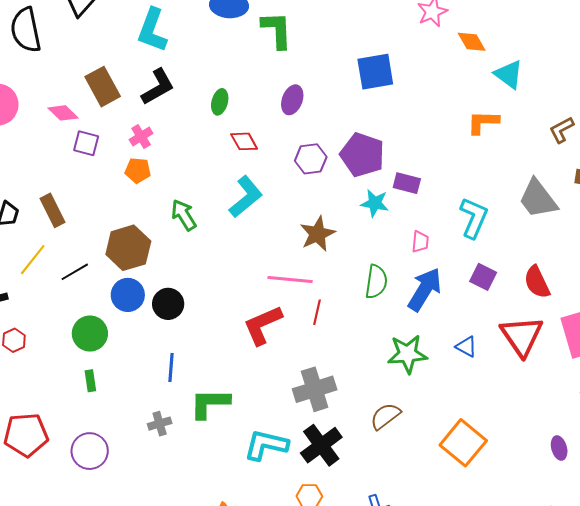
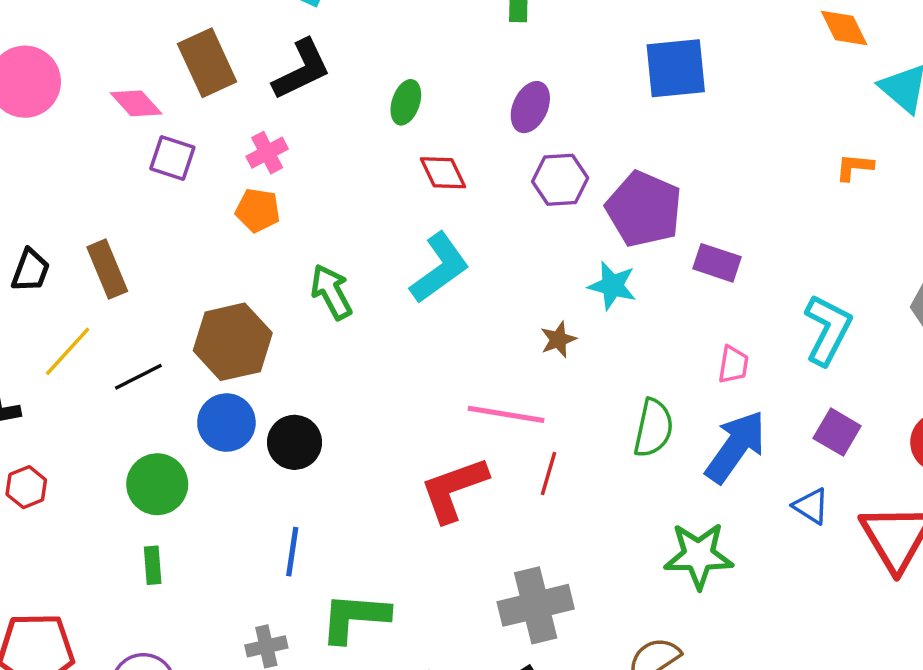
orange L-shape: (483, 122) -> (854, 167), size x0.7
purple hexagon: (311, 159) -> (560, 180), moved
cyan star: (375, 203) -> (612, 286), moved
brown star: (318, 234) -> (558, 339), size x0.6
blue triangle: (466, 347) -> (811, 506), moved

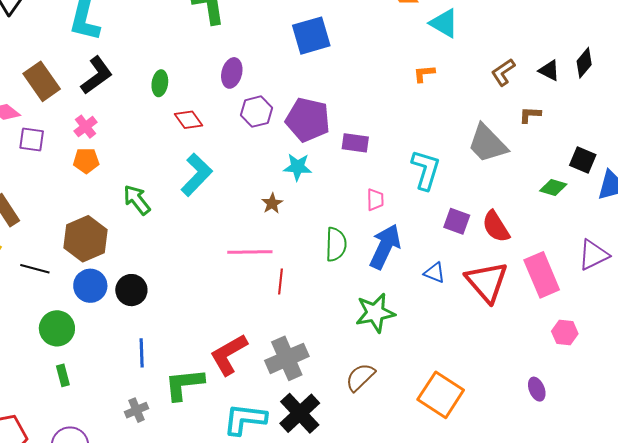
black line: (138, 377) -> (35, 269), turned 52
purple square: (837, 432) -> (457, 221), moved
red L-shape: (454, 489) -> (229, 354), moved

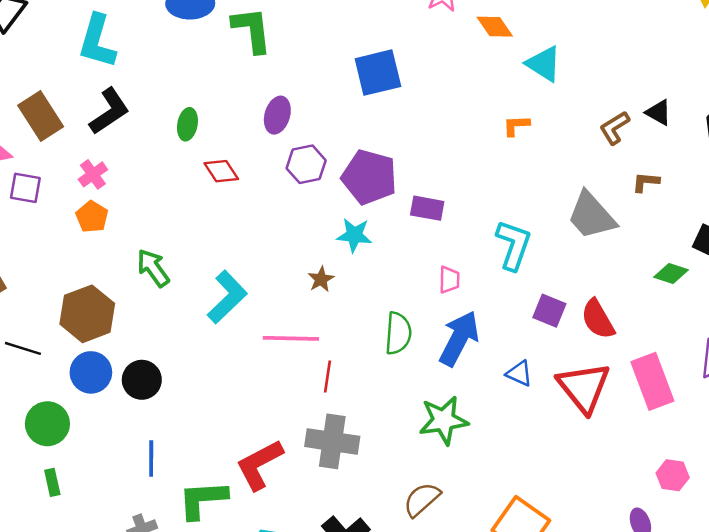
black triangle: (549, 70) -> (658, 113), moved
orange pentagon: (86, 161) -> (92, 217), turned 30
cyan L-shape: (197, 175) -> (227, 297), moved
pink hexagon: (565, 333) -> (673, 475), moved
gray cross: (287, 358) -> (332, 441), moved, turned 30

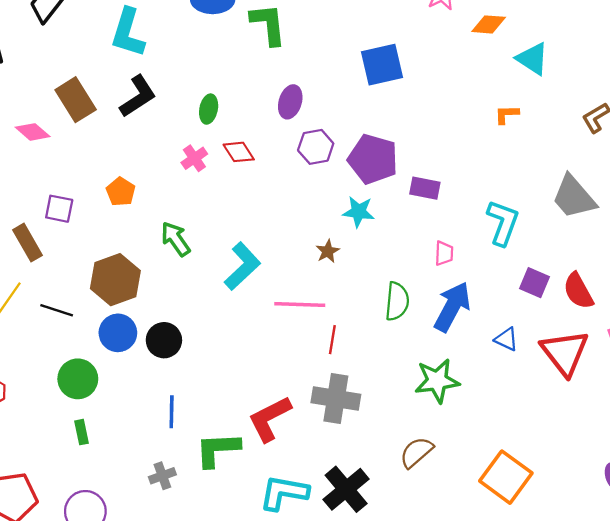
orange diamond: (495, 27) -> (489, 24), turned -52
pink cross: (93, 174) -> (194, 158), moved
purple square: (25, 188) -> (59, 209), moved

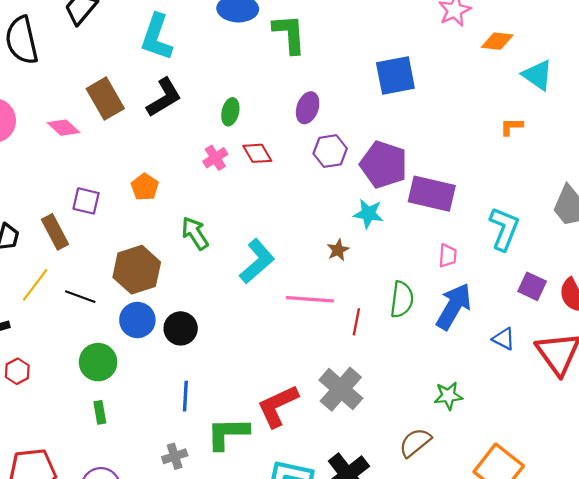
purple rectangle: (425, 188) -> (432, 194), size x1.6
red line: (332, 340) -> (356, 322), moved
green star: (437, 381) -> (448, 396), moved, size x0.7
gray cross: (336, 398) -> (341, 389), turned 30

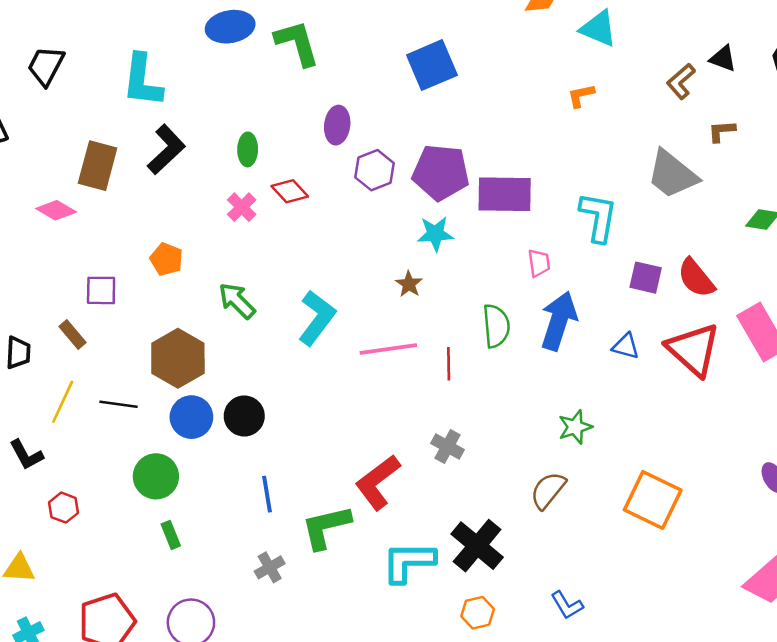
brown rectangle: (105, 99) -> (98, 166), turned 57
brown rectangle: (55, 232) -> (72, 335), size x0.7
gray cross: (341, 389) -> (447, 446), size x0.6

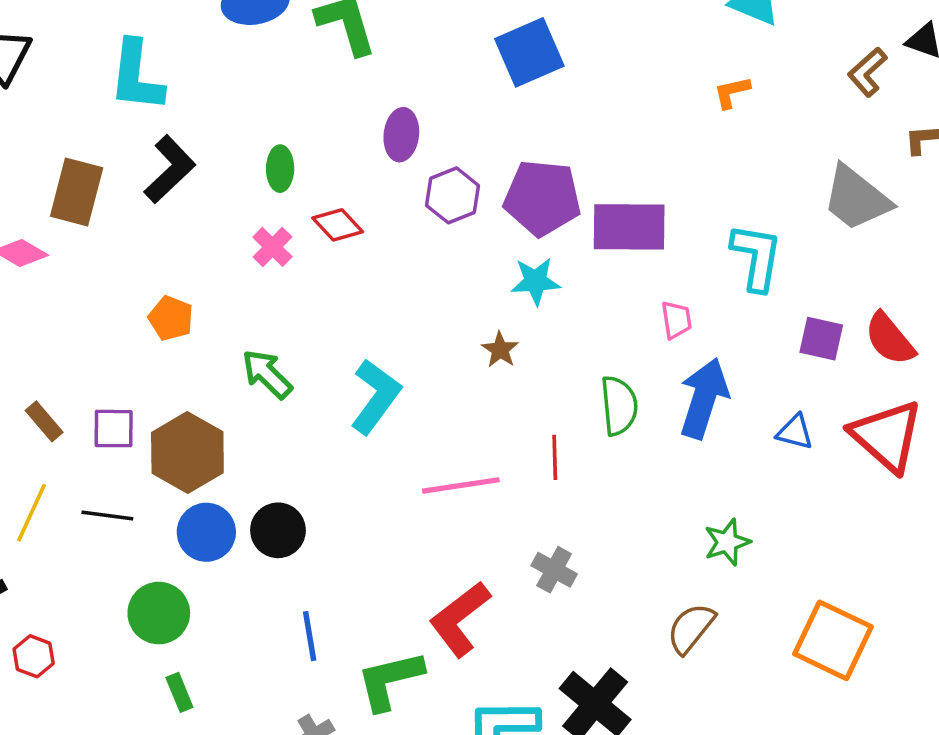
purple square: (101, 290) -> (114, 429), moved
pink line: (388, 349) -> (461, 485), moved

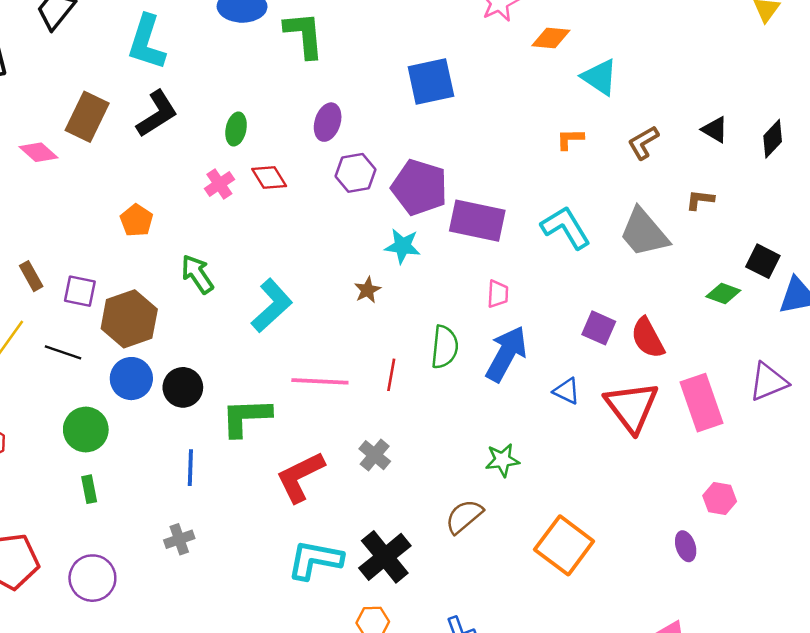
brown L-shape: (867, 72) -> (643, 143), moved
cyan L-shape: (756, 257) -> (566, 227), moved, turned -52
green L-shape: (390, 680) -> (246, 417), moved

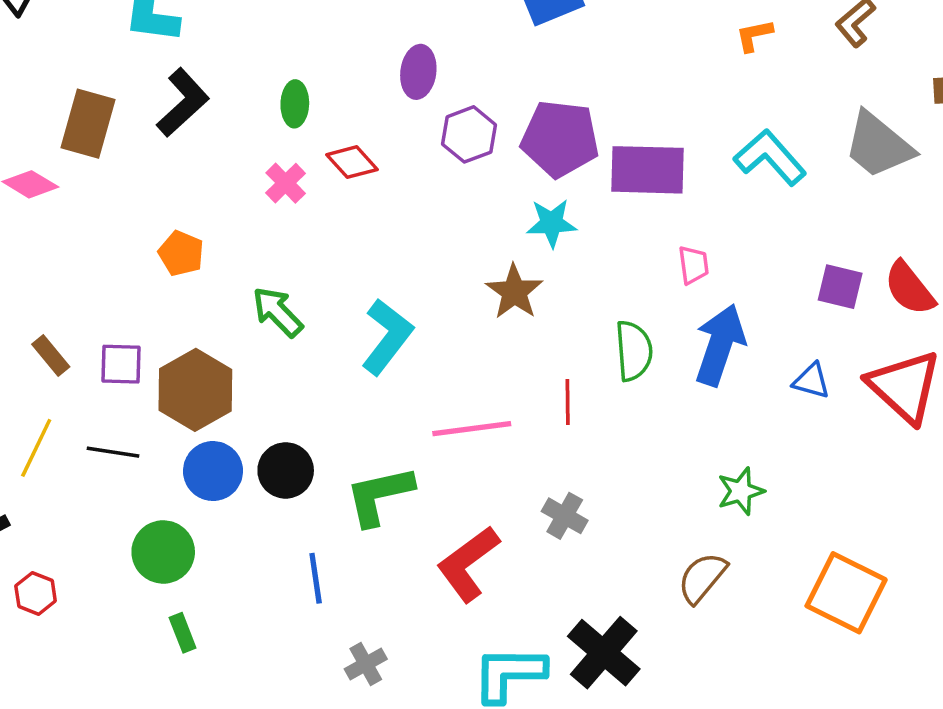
brown star: (368, 290) -> (514, 292), size x1.5
gray cross: (179, 539) -> (366, 664), moved

